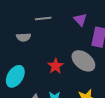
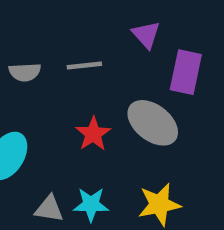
gray line: (43, 19) -> (84, 65), moved

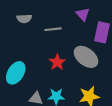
gray semicircle: (25, 72) -> (24, 19), moved

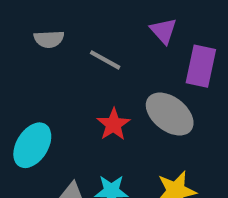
gray line: (53, 29) -> (105, 60), turned 35

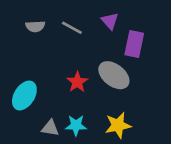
gray line: (105, 60) -> (72, 28), moved

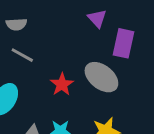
gray line: (72, 28) -> (22, 55), moved

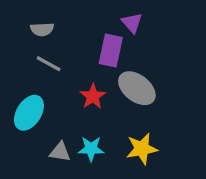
purple rectangle: (123, 43) -> (111, 51), moved

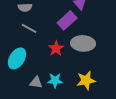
purple rectangle: (111, 51) -> (67, 20), turned 36
gray ellipse: (137, 88) -> (83, 43), turned -35

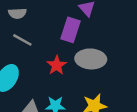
purple rectangle: (67, 20) -> (71, 30), turned -30

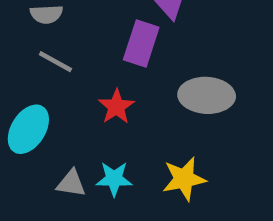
gray ellipse: (91, 59) -> (207, 95), moved

